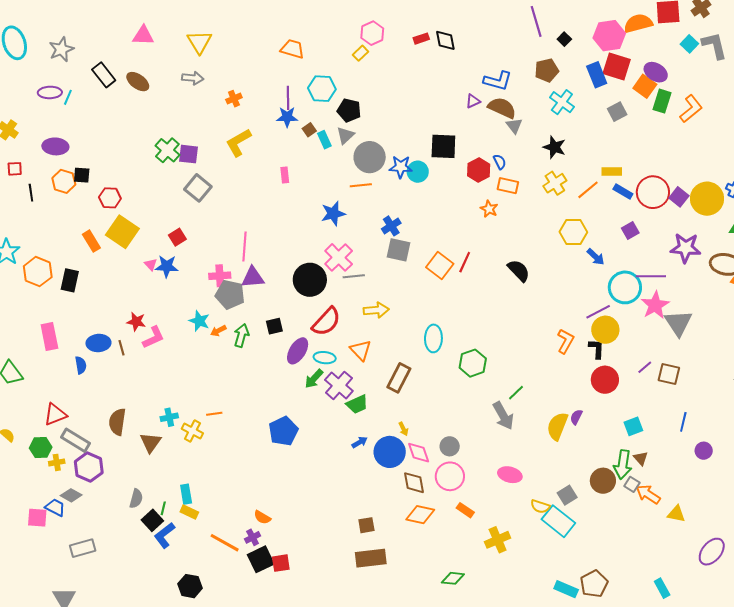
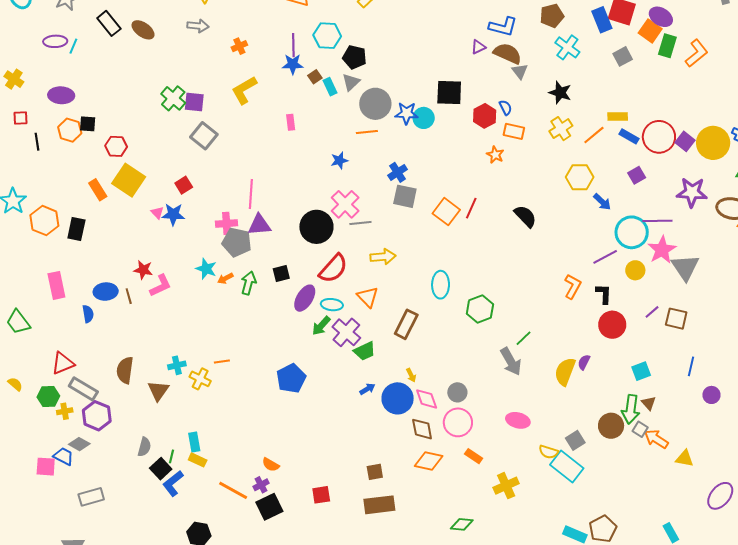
blue star: (333, 214) -> (339, 160), size x0.7
yellow circle: (605, 330) -> (635, 270), moved, size x0.7
red square: (281, 563) -> (321, 495), moved

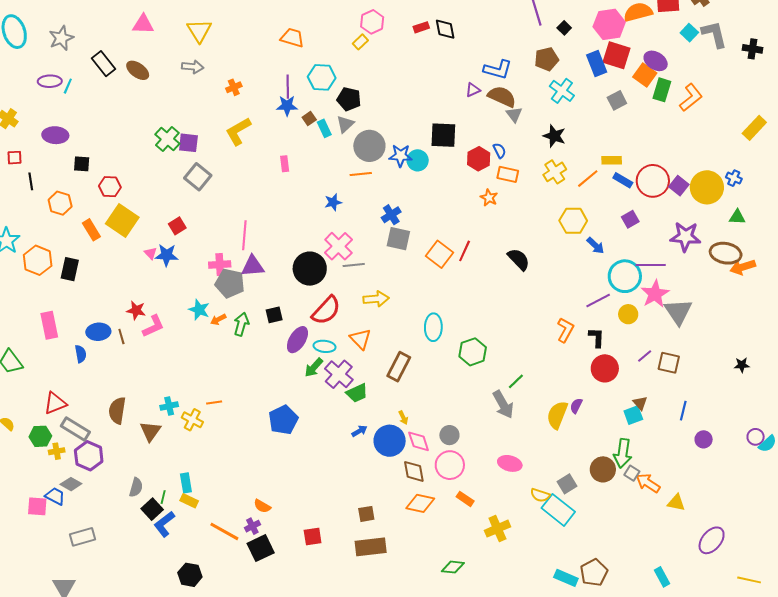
orange hexagon: (70, 130) -> (60, 203), moved
brown triangle: (649, 403) -> (640, 403), moved

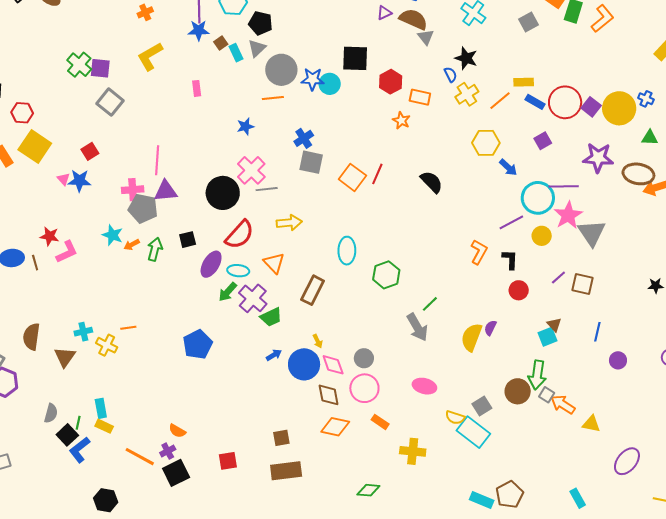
blue semicircle: (499, 151) -> (450, 75), moved
red circle: (605, 368) -> (519, 290), size x0.7
yellow cross: (497, 529) -> (413, 451), turned 30

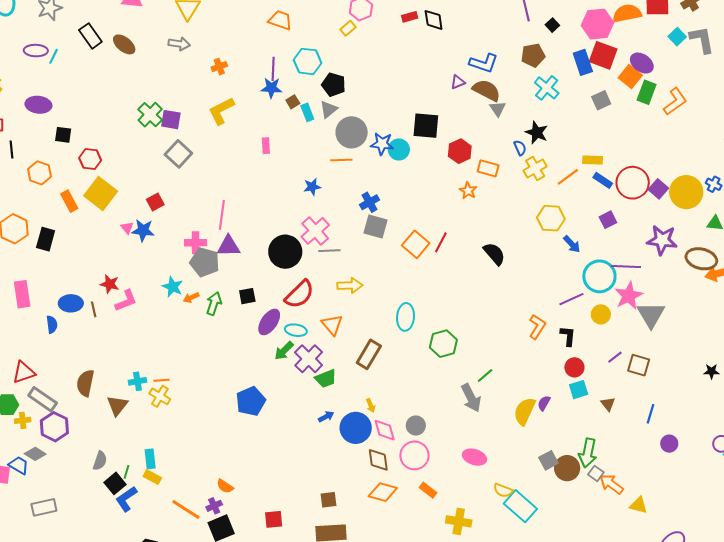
orange line: (128, 328) -> (162, 380), moved
cyan square: (548, 337) -> (579, 390), moved
gray square: (482, 406) -> (548, 460), moved

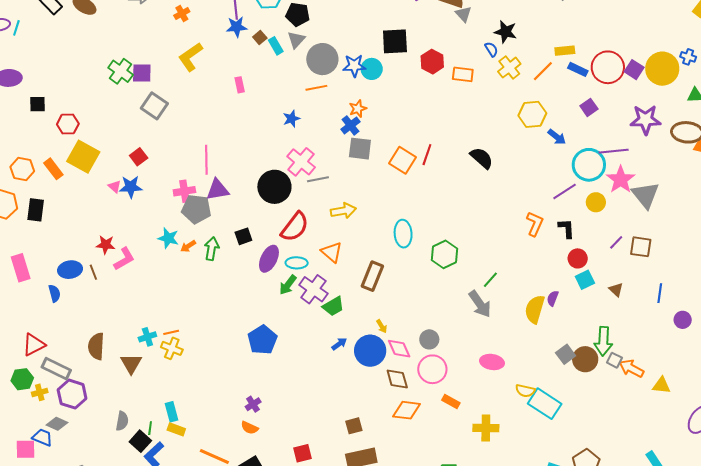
orange hexagon: (39, 173) -> (22, 169), moved
orange star: (468, 191) -> (358, 109), moved, turned 30
purple cross: (214, 506) -> (253, 404), moved

